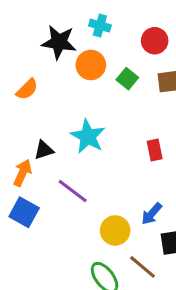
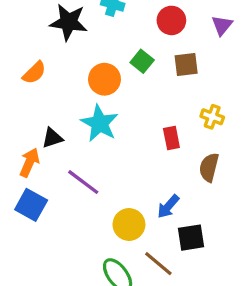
orange circle: (91, 65) -> (104, 79), moved

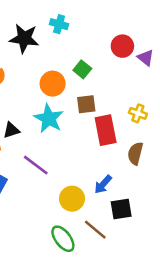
red circle: (171, 20) -> (122, 46), moved
purple triangle: (222, 25) -> (146, 58), moved, turned -30
brown square: (186, 65) -> (86, 104), moved
red rectangle: (171, 138) -> (106, 130), size x1.6

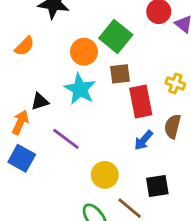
green square: (82, 69) -> (116, 36), size x1.6
blue arrow: (103, 184) -> (144, 140), moved

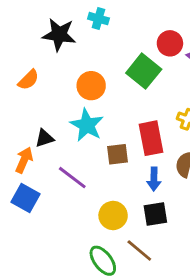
green square: (116, 36) -> (144, 71), moved
brown square: (120, 74) -> (117, 154), moved
blue arrow: (144, 140) -> (154, 179), turned -40
black square: (157, 186) -> (155, 214), moved

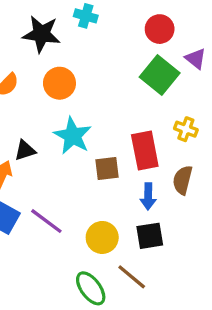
red circle: (170, 43) -> (160, 29), moved
green square: (144, 71) -> (160, 75), moved
orange circle: (91, 86) -> (59, 83), moved
purple line: (72, 178) -> (46, 221), moved

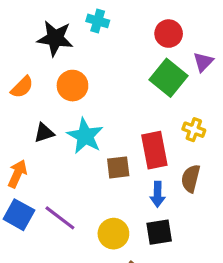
purple triangle: (196, 59) -> (203, 62), turned 35
black triangle: (25, 150) -> (44, 133), moved

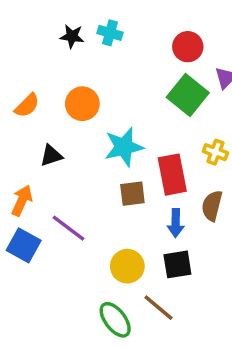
black star: (55, 38) -> (72, 36), moved, size x0.6
cyan star: (85, 136) -> (124, 147), moved, turned 30
purple line: (60, 218) -> (69, 228), moved

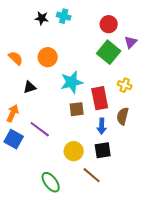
orange semicircle: (27, 105) -> (16, 58), turned -91
green ellipse: (115, 320) -> (51, 182), moved

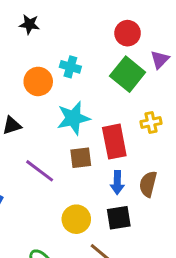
cyan cross: (64, 16) -> (70, 67), moved
yellow cross: (125, 85) -> (151, 122), turned -32
brown semicircle: (123, 116) -> (148, 184), moved
purple line: (40, 129) -> (40, 171), moved

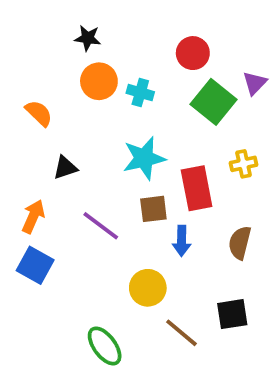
red circle: (128, 33) -> (193, 53), moved
orange circle: (38, 81) -> (99, 81), moved
blue arrow: (117, 183) -> (182, 241), moved
black square: (119, 218) -> (232, 314), moved

